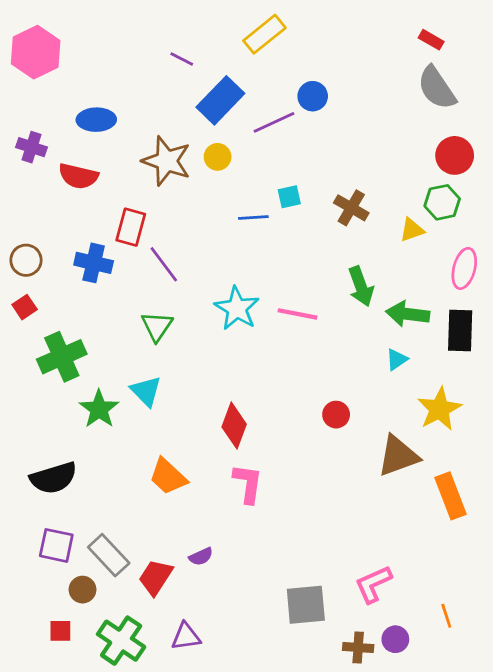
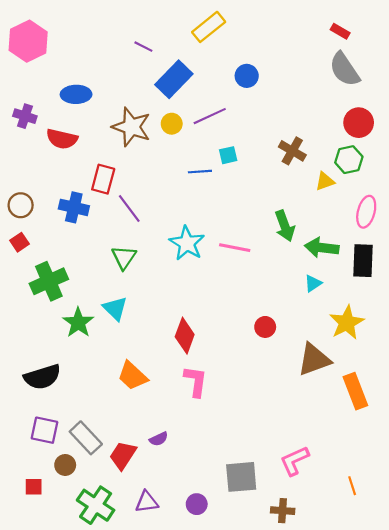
purple line: (274, 122) -> (210, 116), moved
brown cross: (351, 208) -> (292, 151), moved
red square: (60, 631) -> (34, 487), moved
purple circle: (395, 639) -> (197, 504), moved

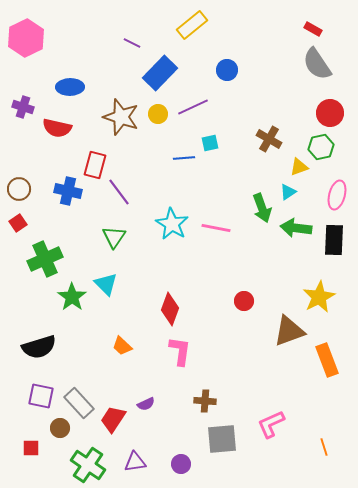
cyan triangle: (313, 283) -> (288, 192), moved
orange trapezoid: (133, 376) -> (122, 346), size x0.7
brown cross: (283, 511) -> (205, 401), moved

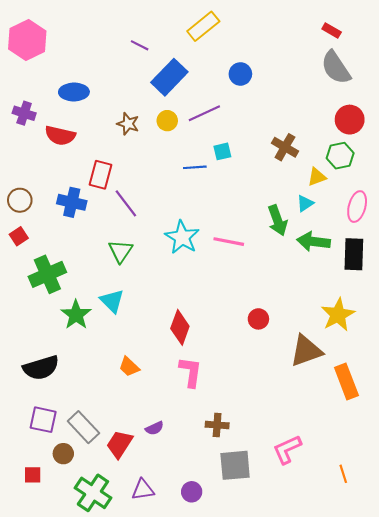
brown star: (121, 117) -> (128, 124), size x0.6

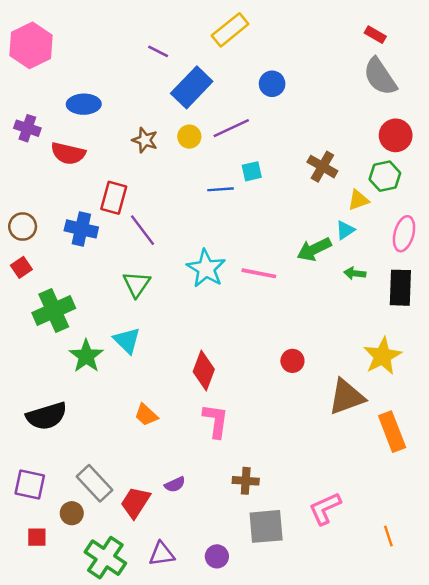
green arrow: (278, 220) -> (314, 249), turned 84
green arrow: (314, 242) -> (355, 273), size x0.6
purple square: (43, 420) -> (30, 484), moved

